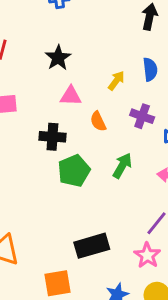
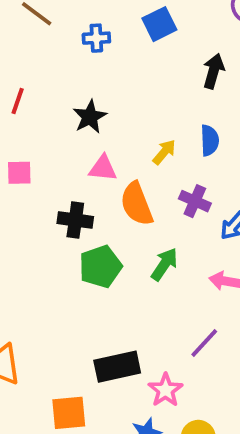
orange semicircle: (98, 121) -> (137, 204), size x1.6
pink star: (147, 255) -> (165, 390), moved

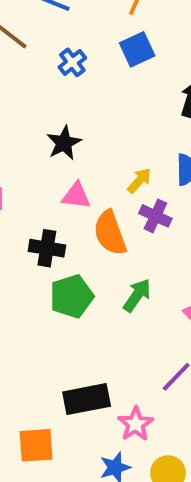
blue cross: (96, 38) -> (72, 62), turned -36
purple cross: (195, 201) -> (155, 216), moved

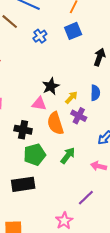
black star: (64, 143) -> (51, 86), moved
black rectangle: (87, 399) -> (23, 184), moved

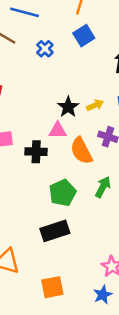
yellow arrow: (71, 97) -> (95, 105), moved, turned 32
black cross: (23, 130) -> (36, 152), moved

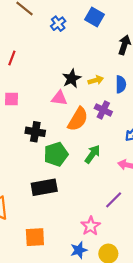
blue square: (84, 36) -> (94, 17), turned -36
orange semicircle: (81, 151) -> (78, 119), turned -130
black cross: (36, 152) -> (35, 132), moved

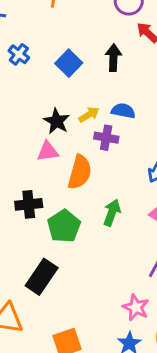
blue square: (94, 17) -> (69, 63), moved, turned 30
blue semicircle: (121, 84) -> (123, 111), turned -63
purple cross: (103, 110) -> (106, 138), moved
black rectangle: (44, 187) -> (42, 277), moved, turned -30

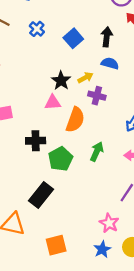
blue semicircle: (123, 111) -> (110, 63), moved

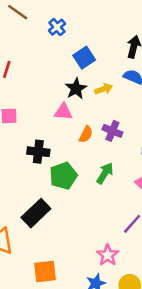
blue square: (73, 38) -> (84, 58), moved
purple cross: (97, 96) -> (112, 131), moved
orange semicircle: (75, 120) -> (86, 134), size x0.6

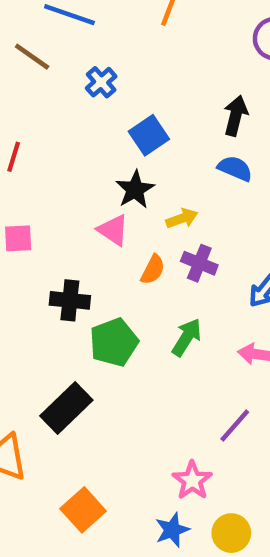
yellow arrow: (104, 89) -> (182, 218), moved
pink triangle: (63, 112) -> (113, 230), turned 30
orange square: (45, 271) -> (83, 510), turned -35

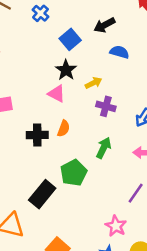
black arrow: (236, 116) -> (104, 25), moved, turned -125
orange semicircle: (153, 270) -> (64, 128), moved
green pentagon: (114, 342) -> (74, 173), moved

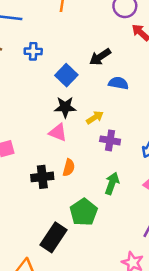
blue cross: (41, 13) -> (33, 51), turned -35
black star: (66, 70) -> (65, 107), turned -30

